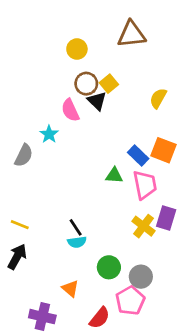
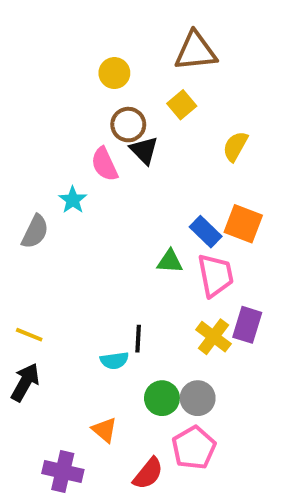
yellow square: (109, 84) -> (182, 105), moved
black line: (76, 227) -> (138, 339), moved, turned 36
gray circle: (141, 277) -> (198, 398), moved

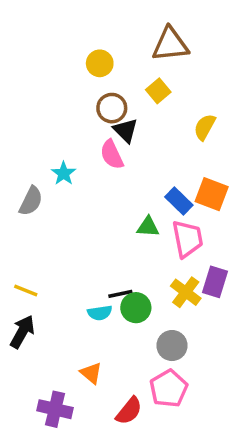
pink semicircle: (104, 164) -> (112, 155), moved
black line: (138, 339) -> (120, 294), turned 75
green circle: (162, 398) -> (136, 308), moved

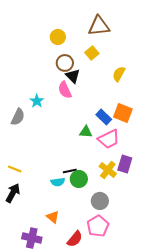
pink trapezoid: (187, 239) -> (109, 139), turned 75

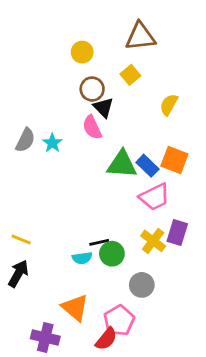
gray semicircle: (18, 117) -> (25, 140), moved
green triangle: (86, 132) -> (122, 164), moved, size x1.6
orange triangle: (53, 217) -> (75, 308), size x1.5
pink pentagon: (98, 226) -> (119, 320), moved

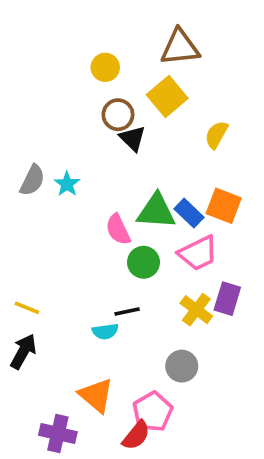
yellow square: (130, 75) -> (167, 96), size x1.5
pink semicircle: (92, 127) -> (118, 229), moved
green circle: (112, 254) -> (143, 262), moved

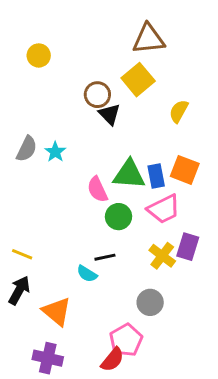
yellow circle: (105, 67) -> (39, 55), moved
blue rectangle: (189, 213) -> (156, 176), turned 35
cyan semicircle: (105, 331) -> (87, 274), turned 40
orange triangle: (96, 395) -> (57, 311), moved

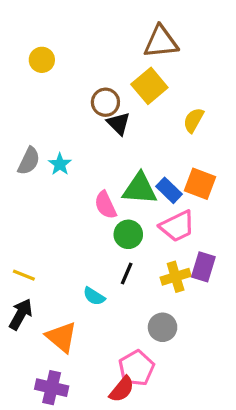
blue rectangle: (156, 176) -> (169, 190), turned -35
yellow cross: (162, 256) -> (176, 277), turned 36
black line: (105, 257) -> (127, 273), moved, turned -55

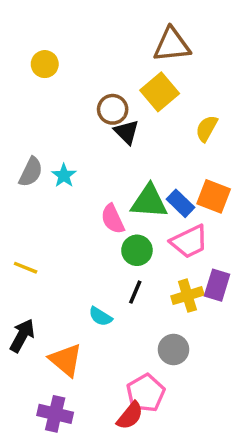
yellow line: (24, 275) -> (26, 268), moved

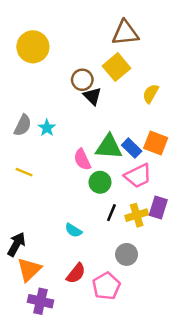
yellow circle: (45, 64) -> (33, 47), size x1.6
yellow line: (26, 268) -> (24, 172), moved
black line: (135, 292) -> (111, 213), moved
orange triangle: (66, 360) -> (29, 270), moved, turned 36
red semicircle: (130, 416) -> (76, 273), moved

